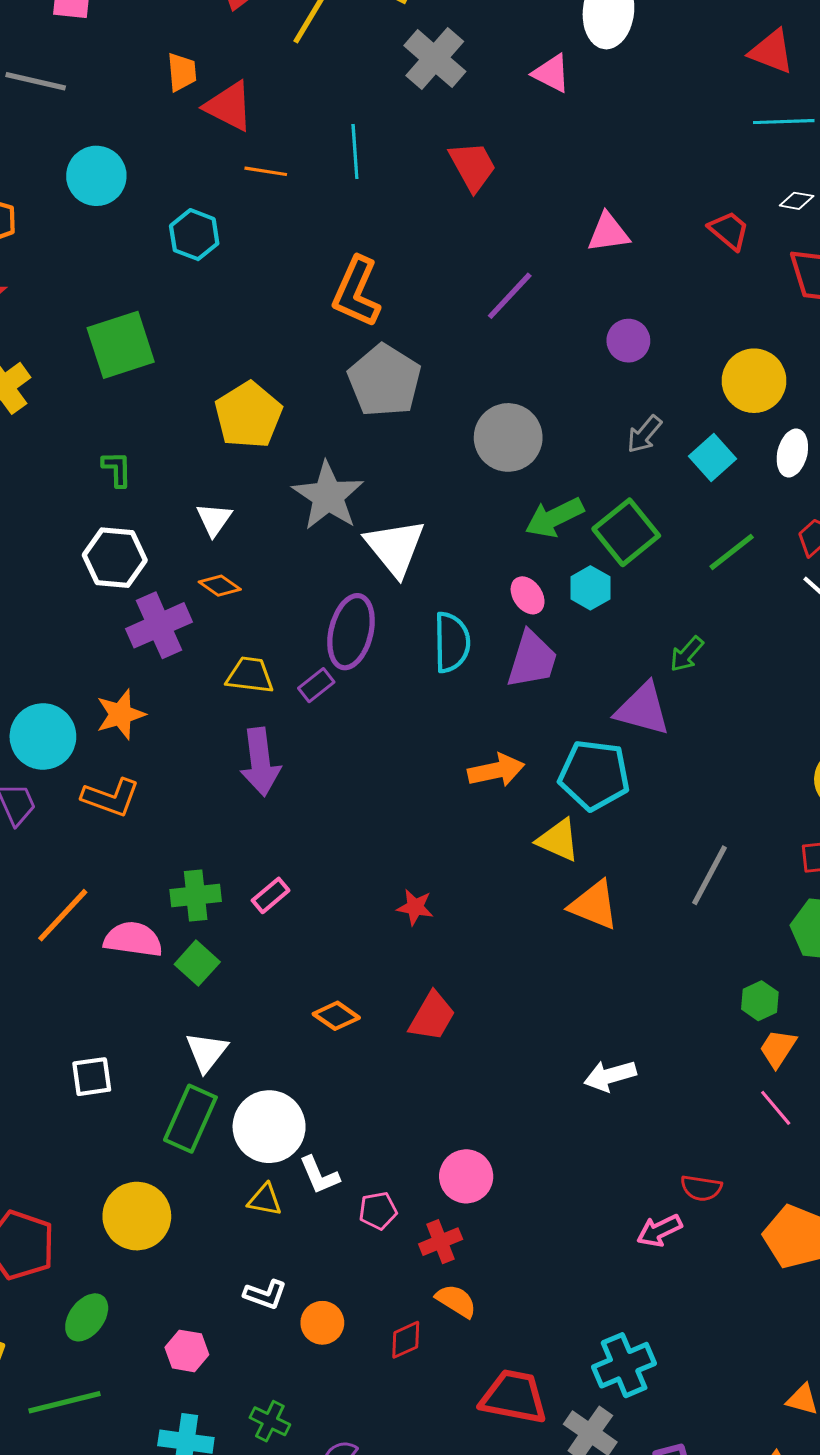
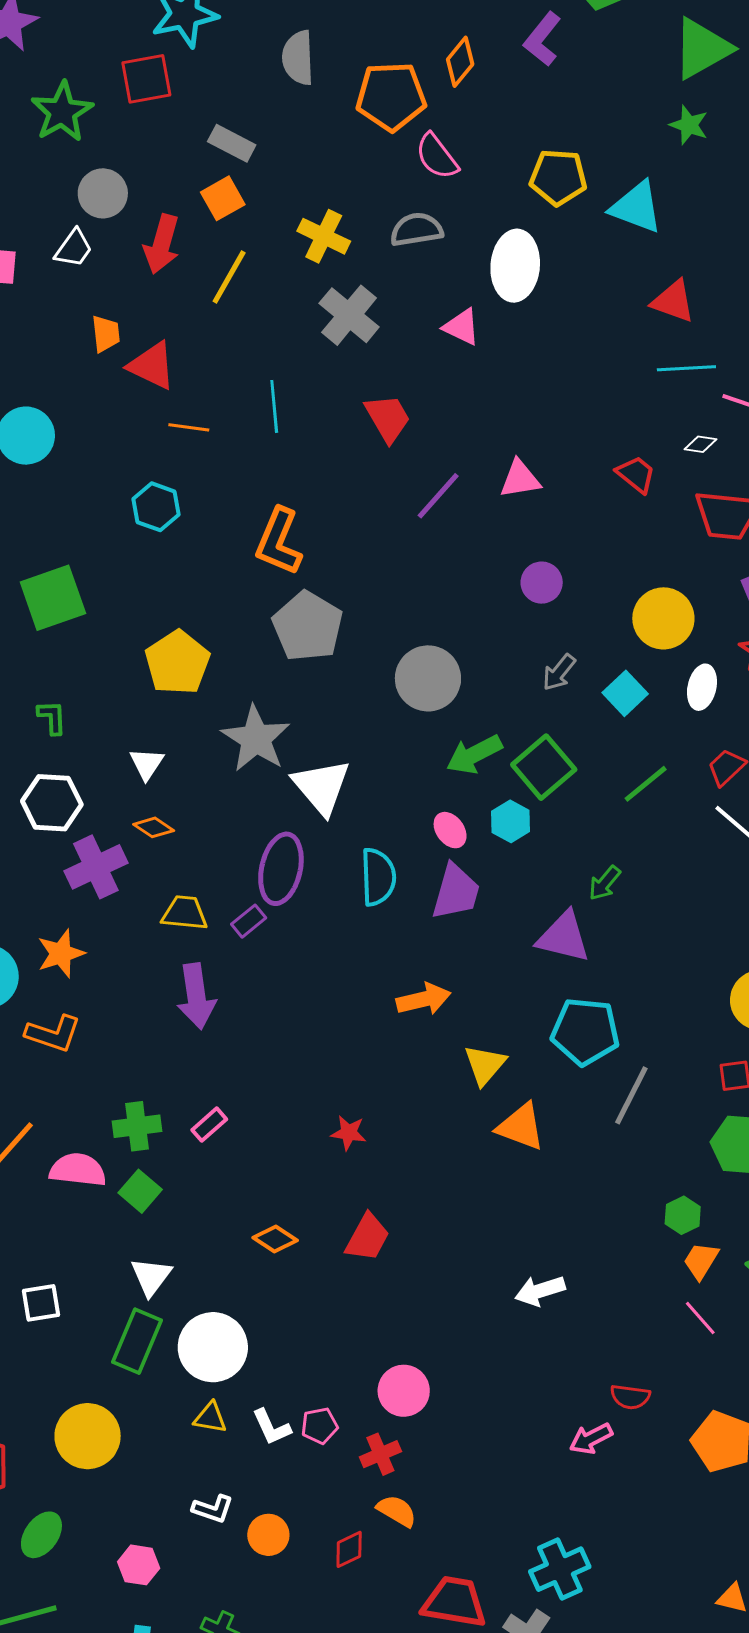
cyan hexagon: (194, 235) -> (156, 507), moved
purple line: (510, 296) -> (438, 496), moved
cyan pentagon: (594, 775) -> (585, 1031), moved
yellow triangle: (558, 840) -> (485, 1065), turned 48
white L-shape: (319, 1175) -> (271, 1427), moved

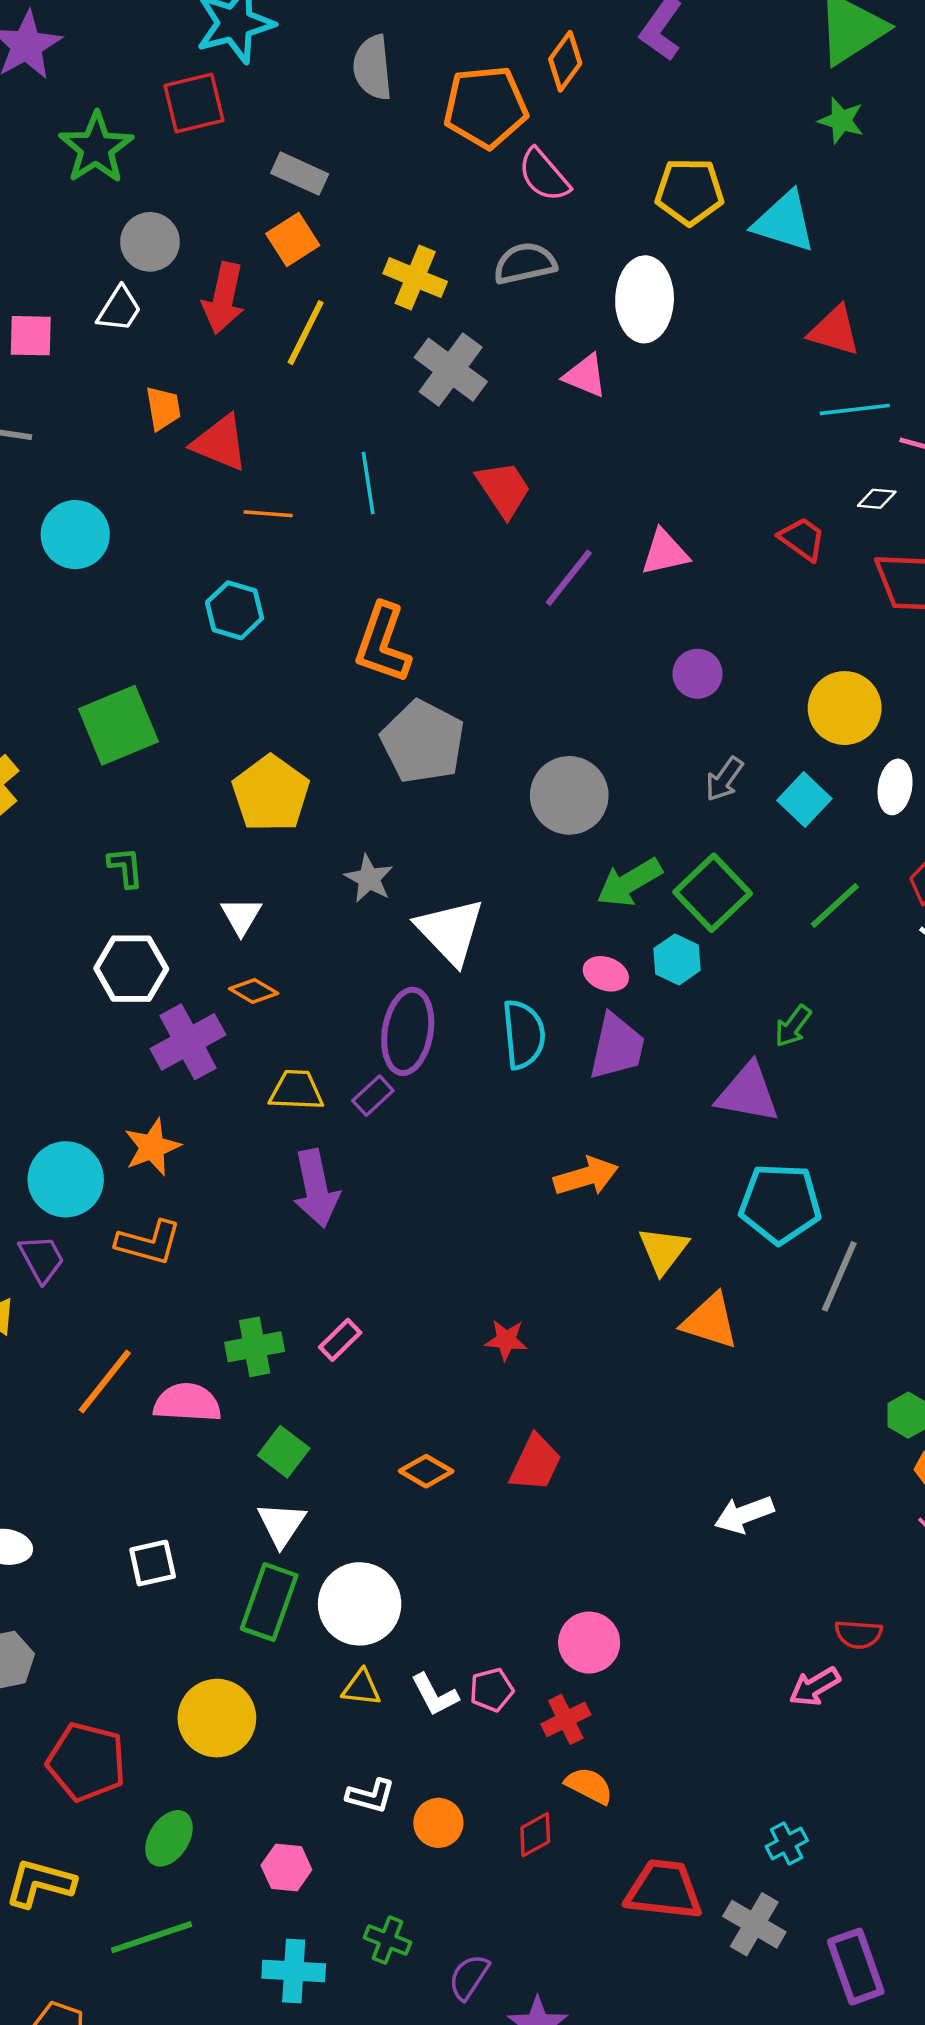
gray star: (256, 739) -> (369, 879), size x0.6
pink ellipse: (450, 830) -> (606, 974), turned -30
green square: (140, 1191) -> (284, 1452), moved
cyan cross: (560, 1569) -> (787, 1844), size x0.6

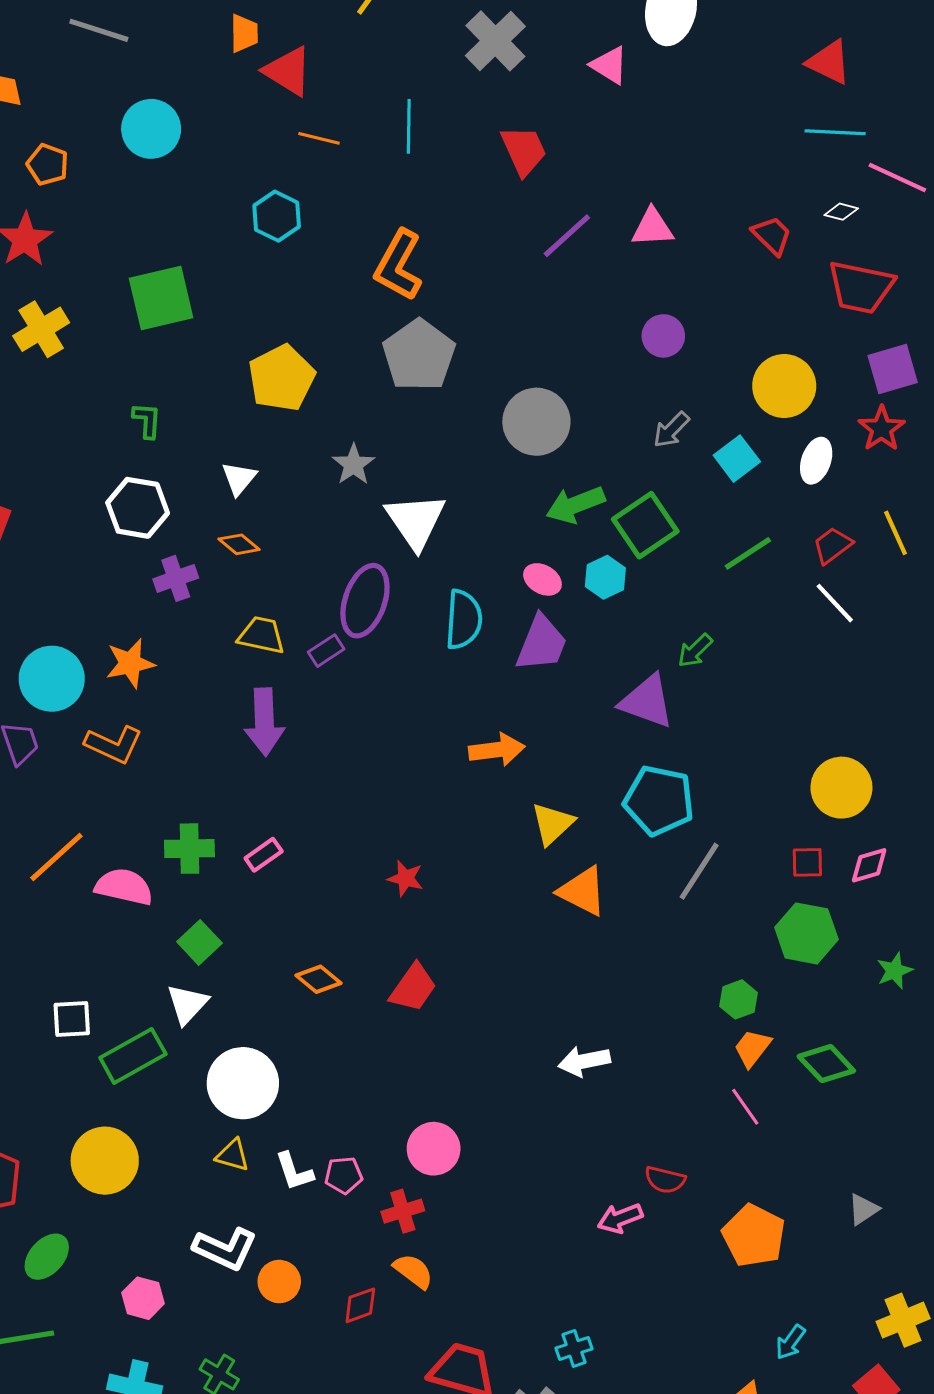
purple cross: (188, 1042) -> (176, 578), size x0.7
green rectangle: (269, 1602) -> (133, 1056), moved, turned 32
white L-shape: (371, 1796) -> (225, 1249), size x1.5

